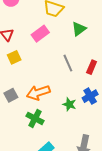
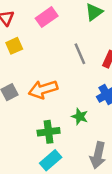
green star: (69, 104) -> (80, 116), moved
green cross: (35, 118) -> (49, 132), moved, turned -36

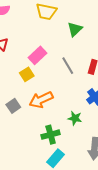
pink rectangle: (47, 17) -> (37, 55), moved
yellow square: (14, 46) -> (27, 74), moved

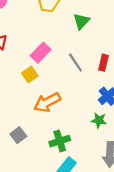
gray square: (13, 106) -> (18, 135), moved
green star: (75, 118) -> (99, 120), moved

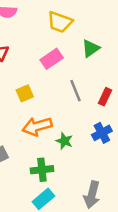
pink rectangle: (41, 53) -> (52, 59), moved
green star: (99, 120) -> (64, 141), moved

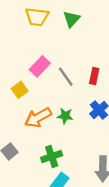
green triangle: (91, 48) -> (72, 19), moved
pink rectangle: (52, 59) -> (40, 66), moved
green star: (64, 141) -> (65, 116), moved

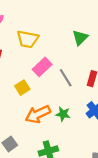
yellow trapezoid: (37, 17) -> (28, 39), moved
green triangle: (72, 19) -> (80, 38), moved

